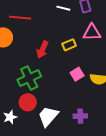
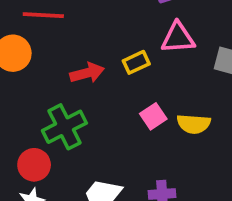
red arrow: (42, 50) -> (87, 73), turned -126
red circle: (28, 102) -> (34, 165), moved

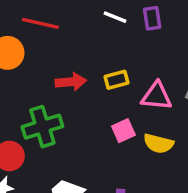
pink triangle: (178, 38) -> (157, 96), moved

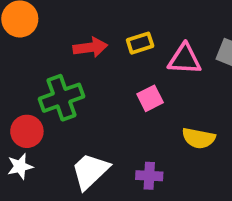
yellow semicircle: (159, 143) -> (199, 138), moved

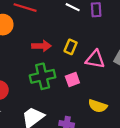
yellow rectangle: (140, 43) -> (71, 47), turned -56
green cross: (61, 98) -> (43, 76), moved

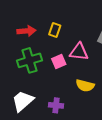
pink triangle: (95, 59) -> (79, 52), moved

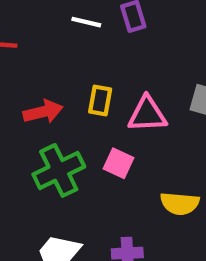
pink triangle: (79, 52) -> (147, 114), moved
pink square: (59, 62) -> (119, 163), turned -32

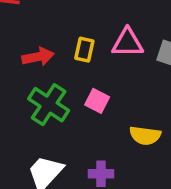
pink triangle: (147, 114) -> (127, 43), moved
green cross: (59, 170) -> (49, 105), turned -33

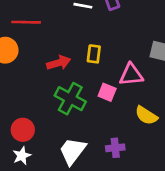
pink triangle: (127, 43) -> (131, 75), moved
yellow semicircle: (145, 136) -> (146, 115), turned 30

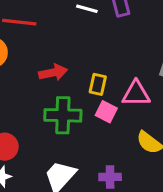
yellow rectangle: (94, 54) -> (98, 84), moved
green cross: (70, 99) -> (63, 115), turned -32

